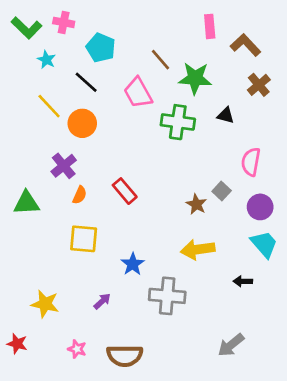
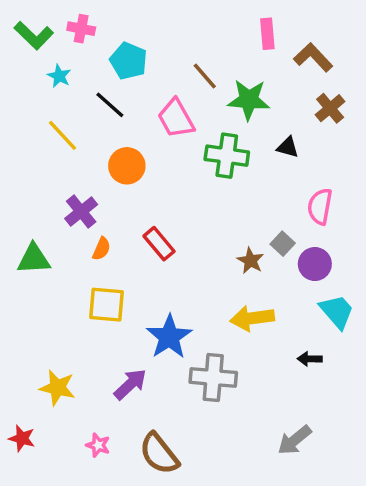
orange circle: (82, 123) -> (127, 166), moved
purple circle: (260, 207) -> (315, 264), moved
blue star: (133, 264) -> (169, 337), size x1.5
purple arrow: (102, 301) -> (130, 384), size x1.5
brown semicircle: (125, 356) -> (159, 454), turned 52

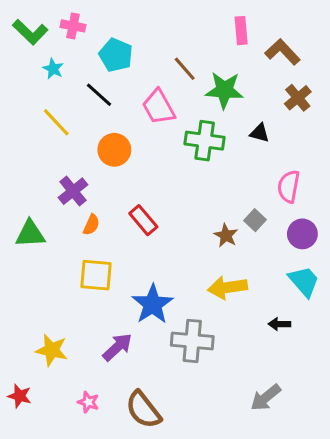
purple circle: (315, 264) -> (302, 234), moved

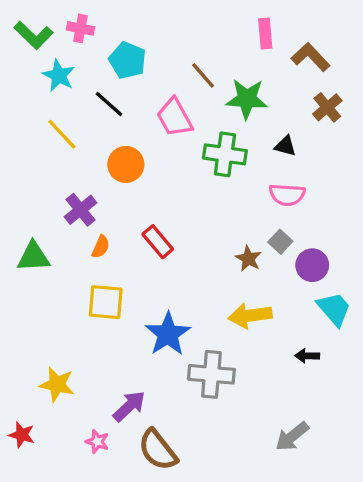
cyan star: (53, 69) -> (59, 75), size x1.4
pink semicircle: (289, 186) -> (287, 195), moved, turned -96
purple circle: (302, 234) -> (312, 265), moved
purple arrow: (117, 347) -> (129, 406), moved

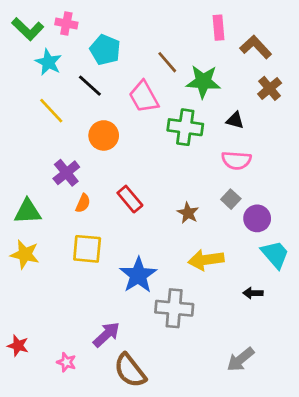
brown star: (248, 258) -> (188, 213), moved
yellow star: (57, 384) -> (25, 254), moved
red star: (22, 435) -> (18, 346), moved
pink star: (97, 442) -> (66, 362), moved

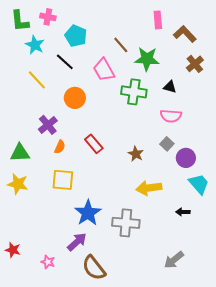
green L-shape: (28, 29) -> (20, 21), turned 40
blue star: (138, 275) -> (88, 213), moved

